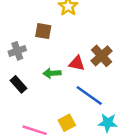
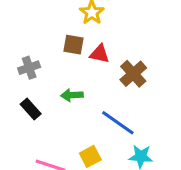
brown square: (43, 31) -> (73, 45), moved
red triangle: (77, 63) -> (100, 54), moved

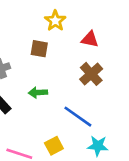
red triangle: (100, 54) -> (90, 39), moved

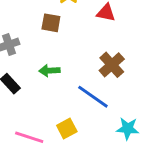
brown cross: (91, 74) -> (112, 65), moved
cyan star: (98, 146) -> (128, 129), moved

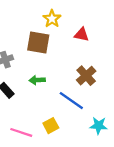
brown square: (51, 23) -> (38, 43), size x1.5

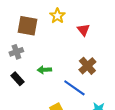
red triangle: (82, 35) -> (83, 30), turned 40
brown square: (38, 43) -> (27, 26), moved

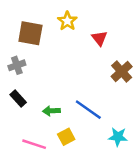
brown cross: (87, 66) -> (122, 71), moved
green arrow: (44, 70) -> (51, 111), moved

